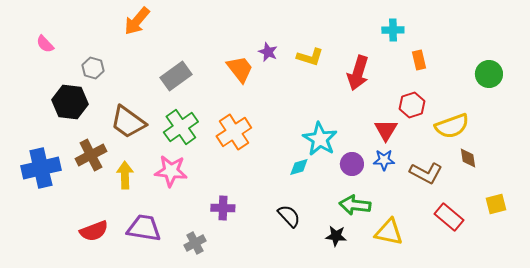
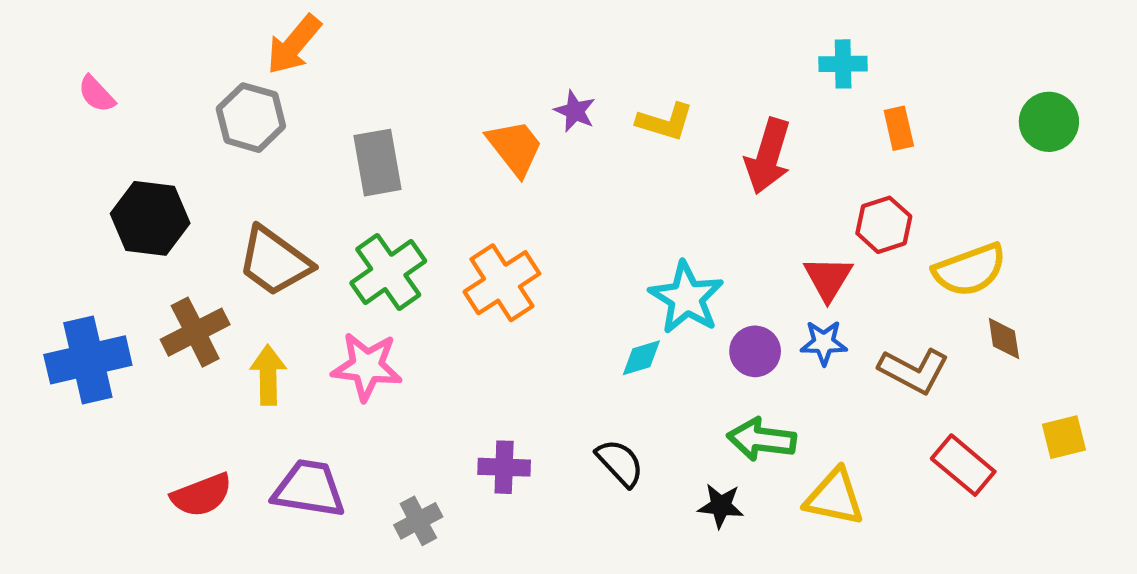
gray hexagon: (93, 68) -> (251, 118), moved, size x1.4
green circle: (489, 74) -> (1049, 122), moved
gray rectangle: (176, 76) -> (378, 163), turned -64
purple cross: (223, 208) -> (504, 467), moved

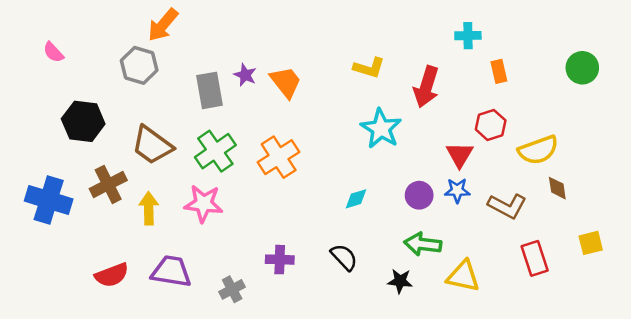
purple star: (575, 111) -> (245, 75), moved
cyan star: (686, 298) -> (381, 129), moved
blue cross: (88, 360) -> (49, 200), turned 30
red rectangle: (963, 465) -> (535, 258), turned 32

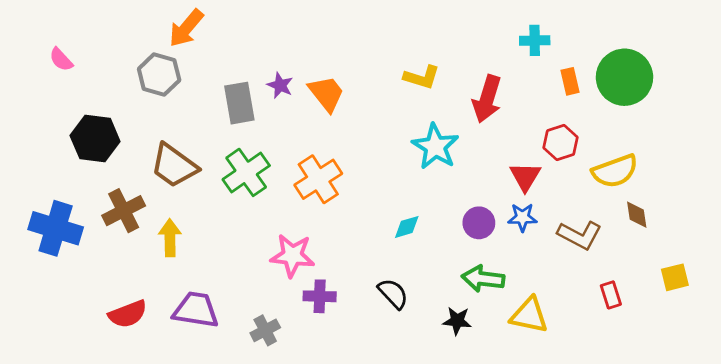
green circle: (582, 68) -> (624, 77), moved, size x1.5
pink star: (203, 204) -> (292, 255), moved
red rectangle: (535, 258) -> (611, 295), size x0.7

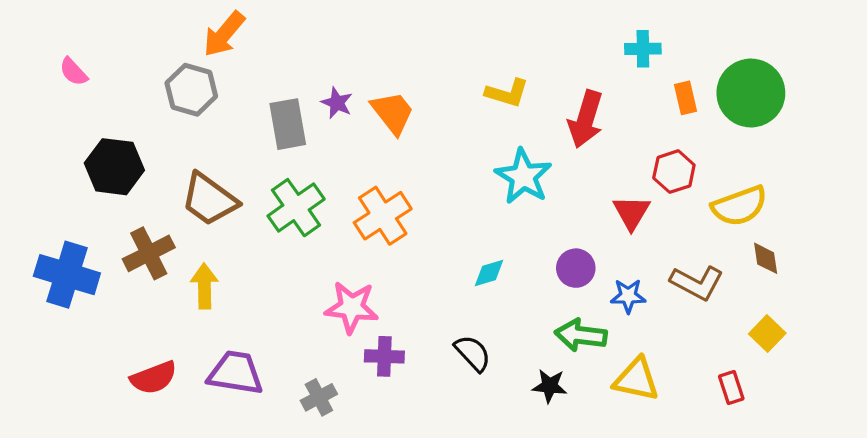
blue star: (522, 217) -> (628, 296), moved
yellow square: (675, 277) -> (767, 334), moved, turned -32
red rectangle: (611, 295) -> (731, 388), moved

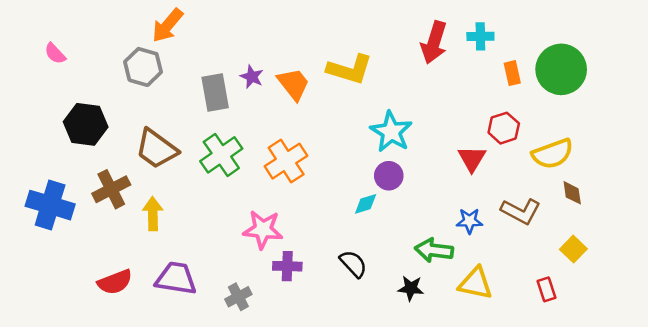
yellow L-shape: (507, 93) -> (350, 69), moved, size x1.4
red arrow: (586, 119) -> (434, 42), moved
purple circle: (576, 268) -> (389, 176), moved

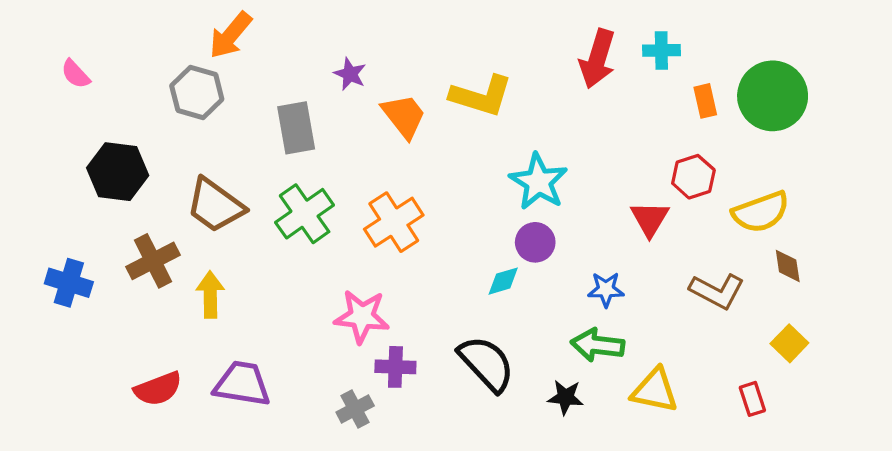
purple star: (252, 77) -> (350, 74), moved
blue cross: (50, 205) -> (69, 283), size x0.7
blue star: (469, 221) -> (606, 289), moved
black semicircle: (353, 264) -> (486, 364), size x1.5
gray cross: (238, 297) -> (355, 409), moved

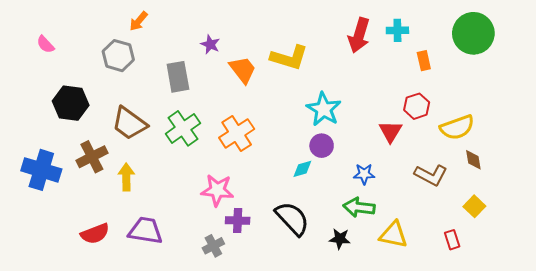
orange arrow: (230, 35) -> (138, 21), size x0.7
green circle: (773, 96) -> (473, 33), moved
blue cross: (69, 283) -> (41, 170), size x1.4

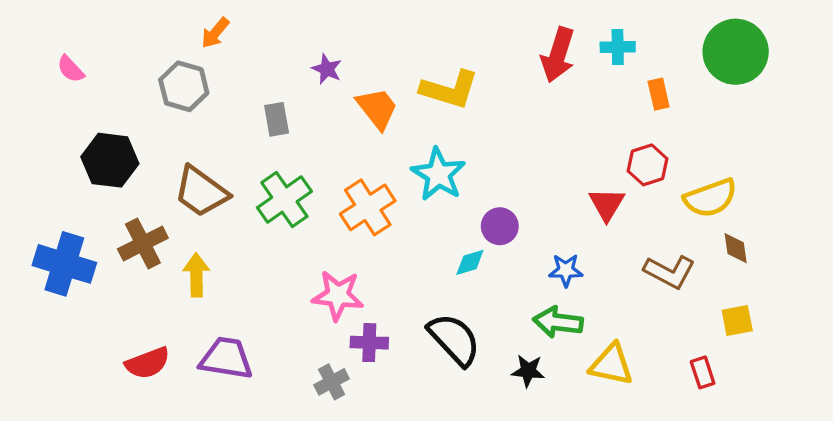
gray rectangle: (178, 77) -> (277, 119), size x0.7
cyan star: (324, 109) -> (438, 174), moved
yellow square: (474, 206) -> (737, 321), turned 35

